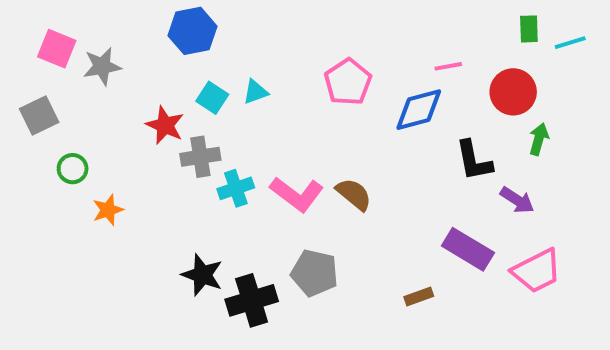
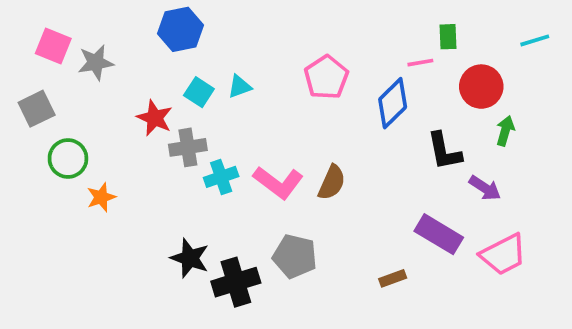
green rectangle: (529, 29) -> (448, 37), moved
blue diamond: (419, 110) -> (393, 103), turned -30
green circle: (73, 169) -> (68, 159), size x1.4
brown semicircle: (354, 194) -> (332, 182), turned 75

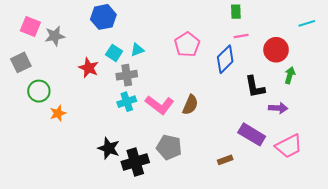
green rectangle: (448, 37) -> (236, 12), moved
gray cross: (188, 147) -> (127, 75), moved
purple arrow: (485, 188) -> (278, 108), turned -30

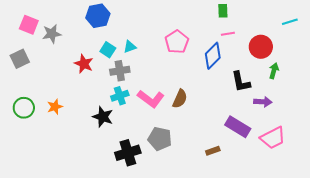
green circle: (39, 91) -> (24, 108), moved
black star: (109, 148) -> (103, 117), moved

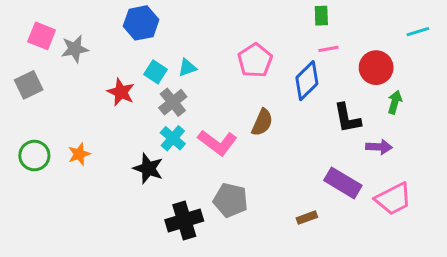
gray cross: (120, 71) -> (173, 102), turned -30
cyan cross: (120, 96) -> (173, 138), turned -30
brown semicircle: (180, 99) -> (262, 122), moved

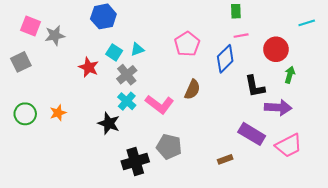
purple arrow: (379, 147) -> (278, 107), size x1.4

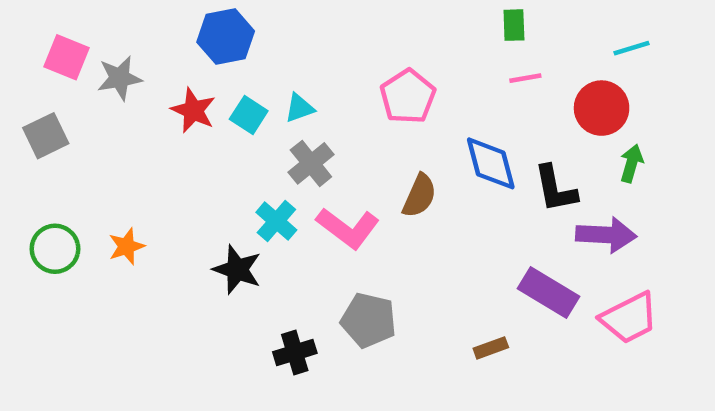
cyan line: (307, 23) -> (632, 48), moved
blue diamond: (225, 59) -> (491, 163), moved, turned -60
red star: (89, 67) -> (193, 110), moved
gray cross: (127, 75) -> (311, 163), moved
black cross: (135, 161) -> (295, 353), size x0.7

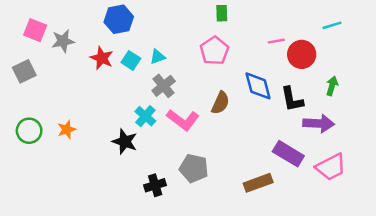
green rectangle: (514, 25) -> (222, 13), moved
red circle: (602, 108) -> (302, 54), moved
brown rectangle: (491, 348) -> (258, 183), size x1.6

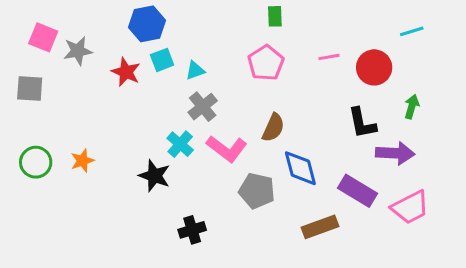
pink line: (276, 41) -> (329, 57), moved
cyan square: (131, 60) -> (162, 60), moved, turned 36
gray square: (24, 71) -> (30, 89), turned 30
blue diamond: (258, 86) -> (300, 168), moved
gray pentagon: (194, 168) -> (257, 191), moved

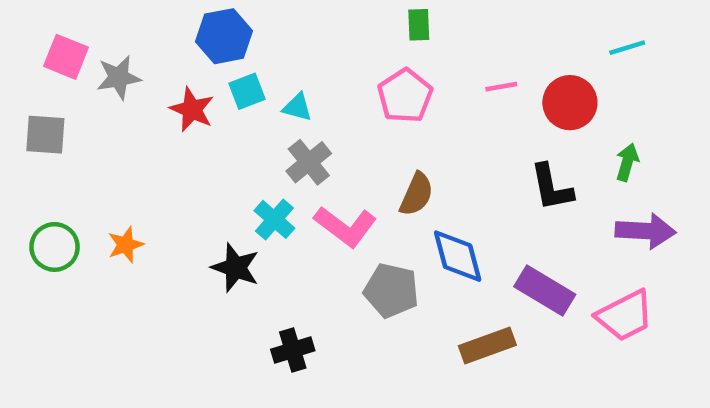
cyan triangle: (195, 70) -> (297, 107), turned 35
purple arrow: (395, 153) -> (646, 231), moved

